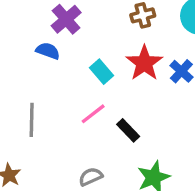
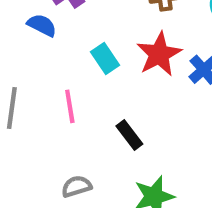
pink line: (93, 114) -> (70, 106), moved, turned -68

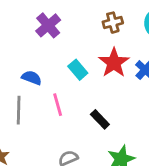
blue semicircle: (42, 25) -> (32, 78), moved

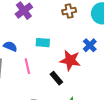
red star: (114, 63) -> (70, 60), moved, turned -30
cyan rectangle: (78, 70) -> (43, 43), turned -48

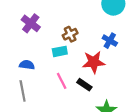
brown cross: (69, 11) -> (70, 34), moved
pink line: (27, 66) -> (62, 81), moved

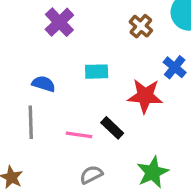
brown cross: (70, 34) -> (141, 26), moved, turned -32
pink line: (62, 81) -> (79, 135), moved, turned -63
black rectangle: (84, 85) -> (112, 128), moved

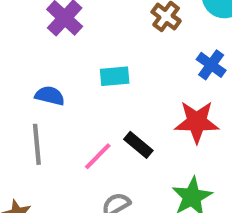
red star: (145, 96) -> (197, 122), moved
pink line: (79, 135) -> (98, 156), turned -50

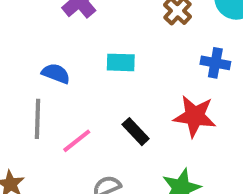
blue cross: (211, 65) -> (215, 63), turned -32
pink line: (98, 156) -> (77, 141), moved

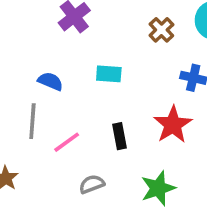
red star: (195, 116) -> (173, 125), turned 30
black rectangle: (136, 132) -> (119, 136), turned 30

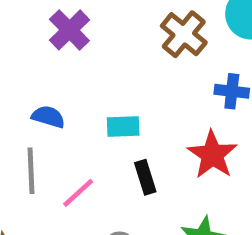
brown cross: (161, 30) -> (184, 34), size x1.4
cyan rectangle: (109, 74) -> (123, 127), moved

